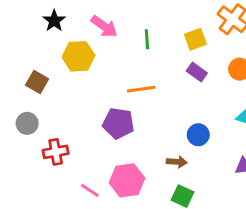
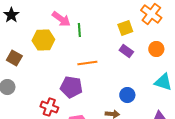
black star: (54, 21) -> (11, 15), moved
green line: (147, 39) -> (79, 30), moved
red cross: (56, 152) -> (49, 107), moved, turned 30

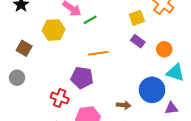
green line: (79, 30) -> (90, 20), turned 64
orange circle: (156, 49) -> (164, 49), moved
blue circle: (127, 95) -> (152, 90), moved, size x1.6

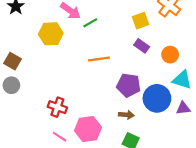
brown square: (24, 48) -> (12, 61), moved
purple pentagon: (82, 78) -> (129, 85), moved
purple triangle: (171, 108) -> (183, 108), moved

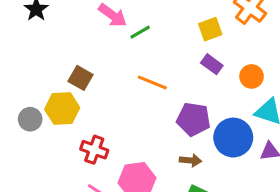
yellow hexagon: (51, 34) -> (62, 109), moved
orange line: (99, 59) -> (152, 83), turned 30
brown square: (12, 61) -> (81, 78), moved

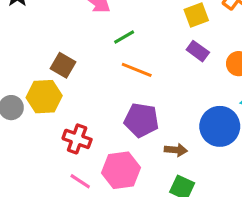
green line: (140, 32) -> (124, 37), moved
purple pentagon: (193, 119) -> (141, 120), moved

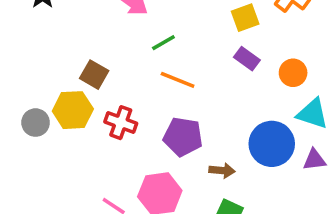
red cross: (77, 139) -> (121, 123), moved

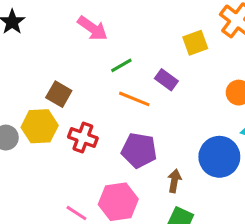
purple rectangle: (247, 59) -> (166, 80), moved
brown arrow: (222, 170) -> (174, 181), turned -85

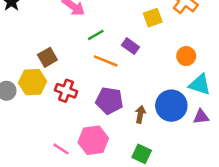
brown square: (59, 94) -> (47, 57), turned 30
brown arrow: (174, 181) -> (140, 114), moved

